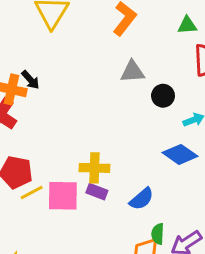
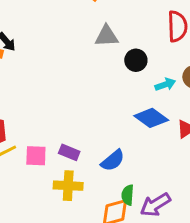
yellow cross: (94, 168) -> (68, 186), moved
pink square: (63, 196) -> (36, 156), size x0.7

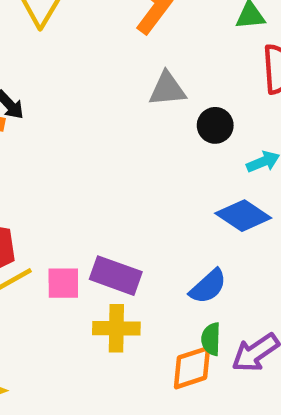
purple rectangle: (69, 152) -> (116, 276), size x1.5
blue semicircle: (113, 160) -> (208, 286), moved

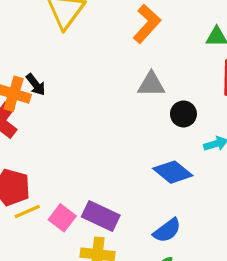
blue diamond: (243, 216) -> (173, 172), moved
pink square: (63, 283) -> (62, 218), turned 32

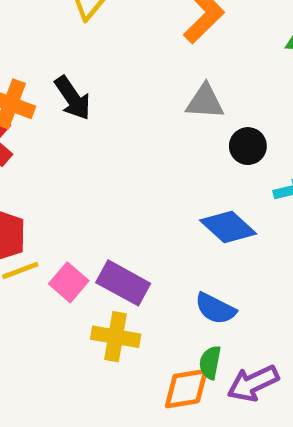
black arrow: (36, 85) -> (73, 98), moved, size x1.4
blue semicircle: (167, 230) -> (215, 309), turned 60

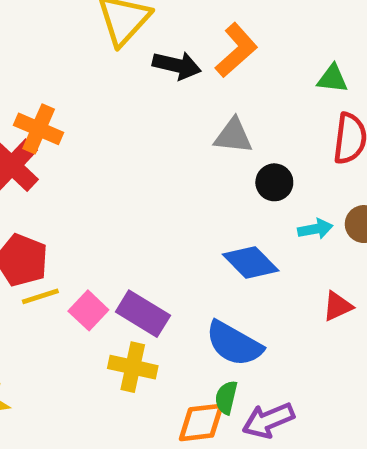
black arrow: (73, 98) -> (177, 65), moved, turned -45
blue semicircle: (215, 309) -> (234, 344), size x1.4

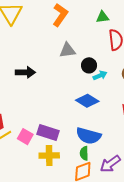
black arrow: (177, 65) -> (25, 72), moved
cyan arrow: (315, 229) -> (100, 75), moved
green semicircle: (226, 397) -> (84, 153), moved

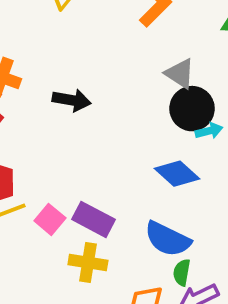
gray triangle: (68, 50) -> (180, 73), moved, turned 30
black circle: (89, 65) -> (192, 109), size x1.5
green semicircle: (84, 153) -> (182, 272), moved

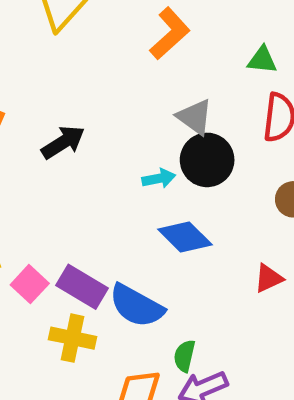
black arrow: (72, 100) -> (63, 142), turned -45
cyan arrow: (209, 131) -> (159, 178), moved
blue semicircle: (168, 239) -> (137, 306), moved

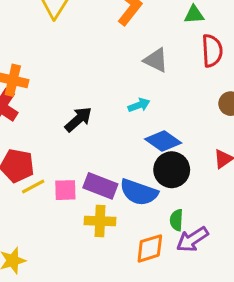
black arrow: (63, 142) -> (78, 119), moved
black circle: (207, 160) -> (172, 170), moved
pink square: (30, 284) -> (65, 190), turned -35

